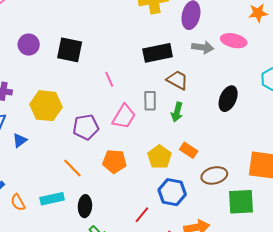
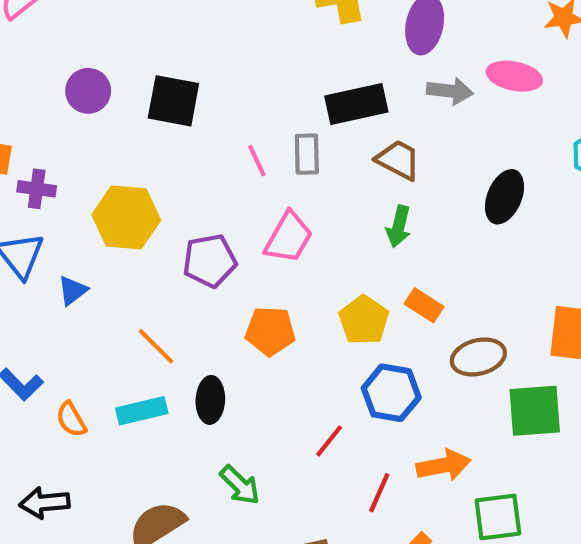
gray rectangle: (150, 101) -> (307, 154), moved
orange line: (72, 168) -> (156, 346), moved
black ellipse: (85, 206) -> (210, 400), moved

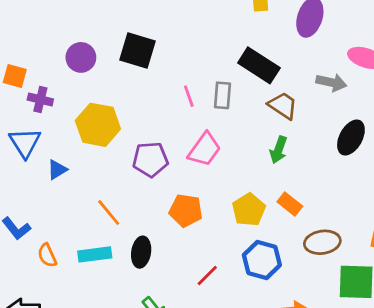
purple circle: (88, 91) -> (81, 57), moved
gray arrow: (450, 91) -> (331, 82), moved
black rectangle: (356, 104) -> (259, 65), turned 39
red line: (329, 441) -> (207, 275), moved

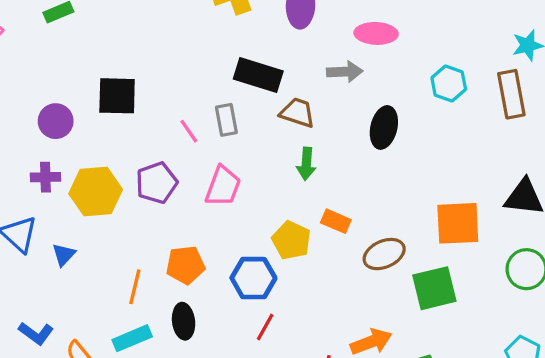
purple cross: (40, 100) -> (45, 177), moved
purple pentagon: (150, 159) -> (157, 183), moved
orange pentagon: (186, 210) -> (185, 265), moved
orange line: (109, 213) -> (135, 287), turned 68
blue hexagon: (262, 260) -> (253, 278), moved

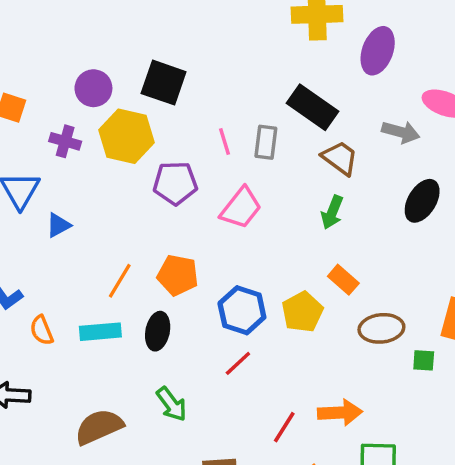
yellow hexagon: (96, 192) -> (126, 136), moved
yellow pentagon: (291, 240) -> (302, 312), moved
green square: (434, 288) -> (424, 360), moved, size x0.5

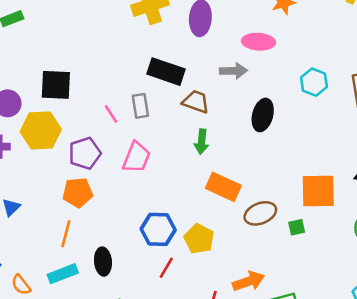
orange pentagon: (178, 275) -> (78, 193), moved
orange rectangle: (343, 280) -> (223, 187), size x1.5
yellow pentagon: (302, 312) -> (199, 239), moved

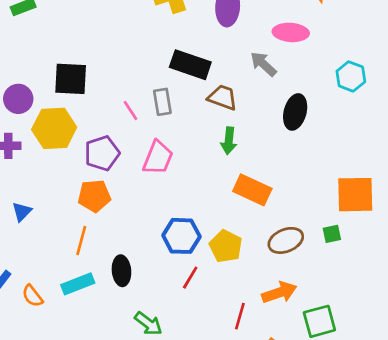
gray arrow: (233, 71) -> (263, 64), turned -136
brown ellipse: (260, 213) -> (286, 240), moved

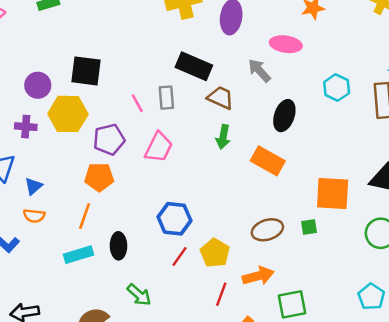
orange rectangle: (252, 190) -> (268, 161), moved
yellow pentagon: (226, 246) -> (215, 253), moved
orange semicircle: (32, 296) -> (34, 216), moved, turned -50

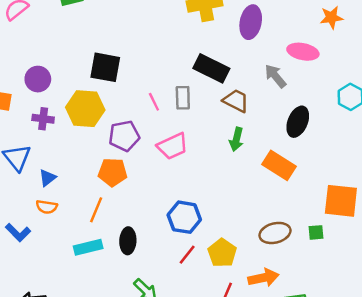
purple circle: (38, 85) -> (38, 79), moved
pink trapezoid: (159, 147) -> (173, 146), turned 36

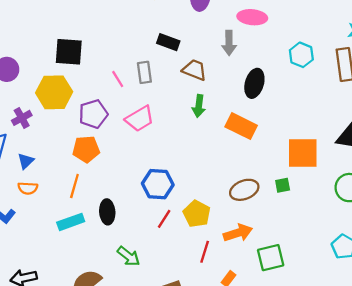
black rectangle: (211, 68) -> (168, 42), size x0.7
gray arrow: (275, 76) -> (229, 43), turned -135
purple cross: (43, 119) -> (22, 118), moved, turned -30

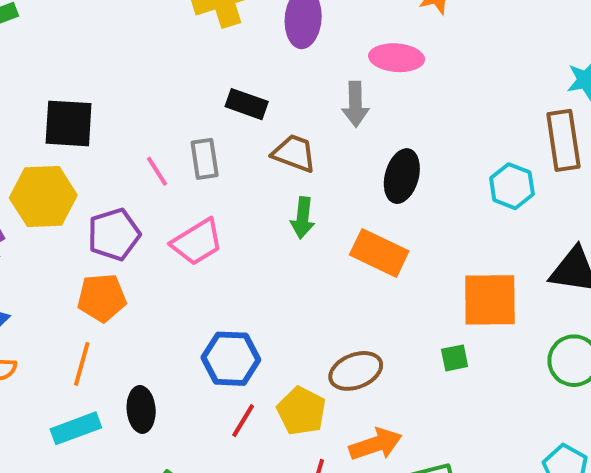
cyan hexagon: (301, 55) -> (512, 186), moved
brown ellipse: (244, 190) -> (356, 371), moved

